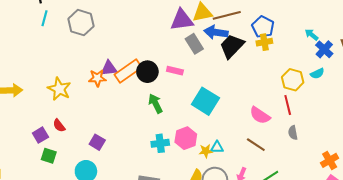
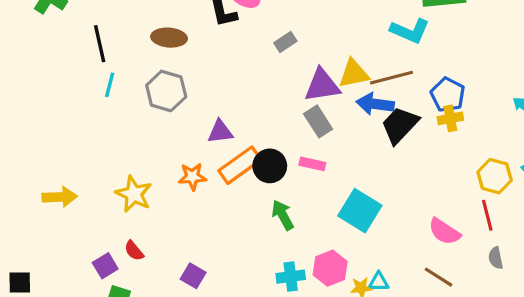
gray rectangle: (194, 44) -> (318, 121), moved
purple triangle: (109, 68) -> (220, 132), moved

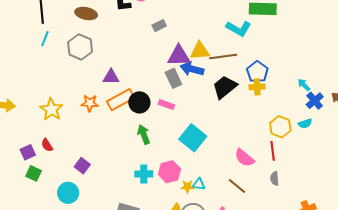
blue arrow: (375, 104) -> (192, 69), moved

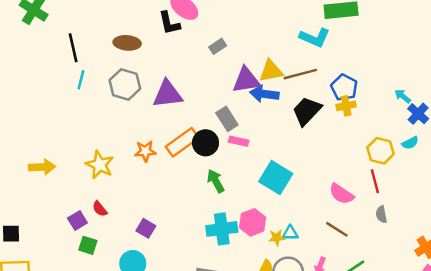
purple triangle: (111, 77) -> (168, 94), moved, size x1.5
gray rectangle: (173, 78) -> (227, 119), moved
cyan cross: (144, 174) -> (222, 229), size x1.4

